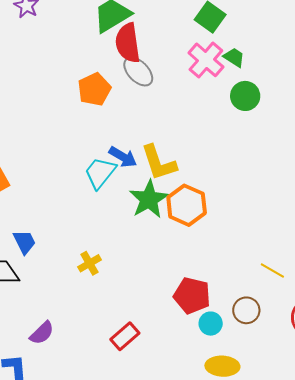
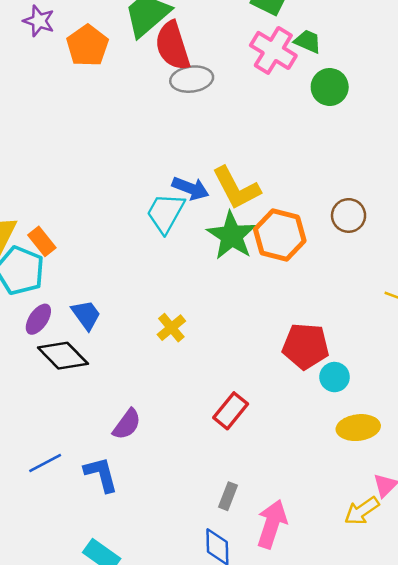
gray ellipse: (138, 72) -> (192, 79), turned -44
orange pentagon: (94, 89) -> (87, 46), moved
brown circle: (246, 310) -> (349, 215), moved

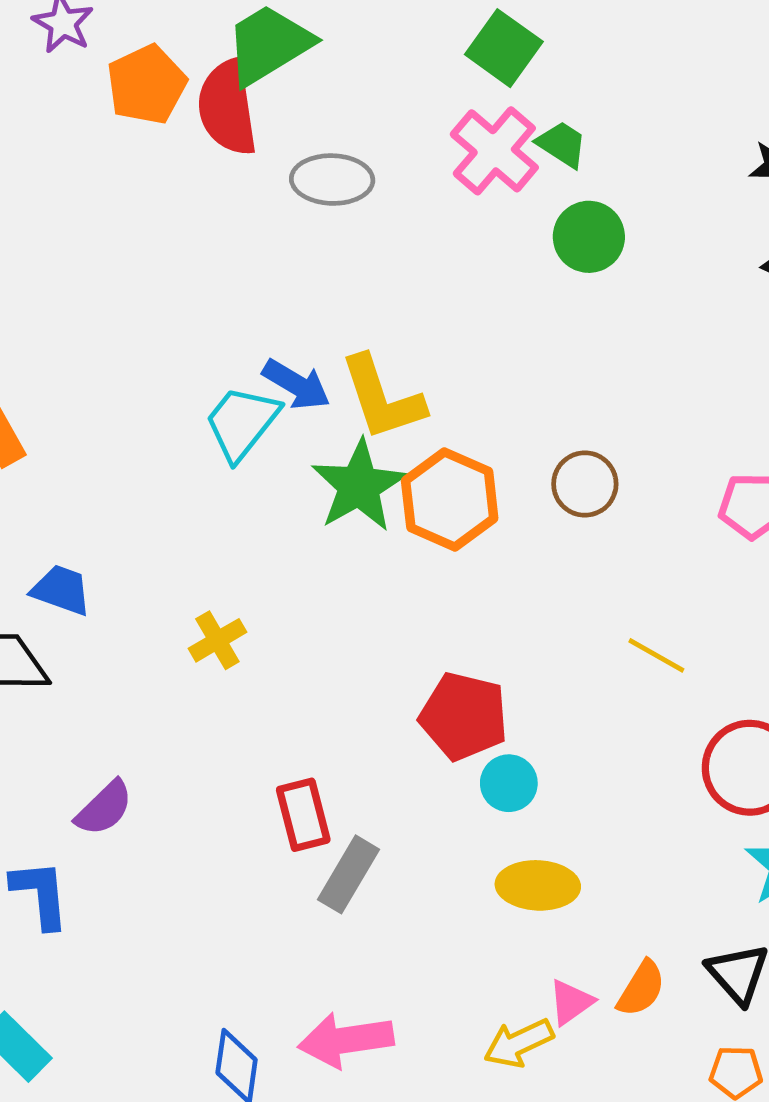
red semicircle: (173, 46) -> (227, 108), moved
blue trapezoid: (86, 315) -> (61, 590), turned -44
red rectangle: (231, 411) -> (303, 815), turned -63
gray rectangle: (228, 496) -> (349, 874), moved, size x1.4
pink arrow: (272, 524) -> (346, 1040), turned -126

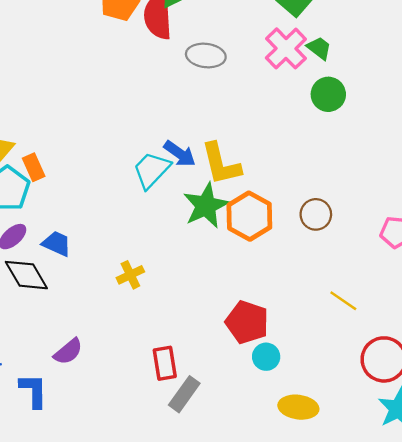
yellow ellipse: (538, 885) -> (298, 407), moved

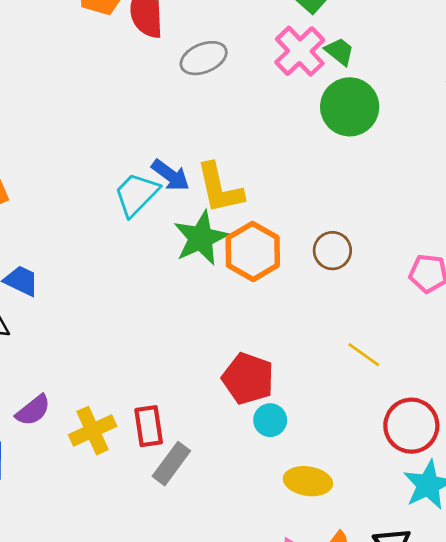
gray ellipse: (206, 56) -> (204, 58), turned -30
green circle: (328, 94) -> (350, 107), size x1.4
yellow cross: (130, 275) -> (93, 431), moved, size x1.4

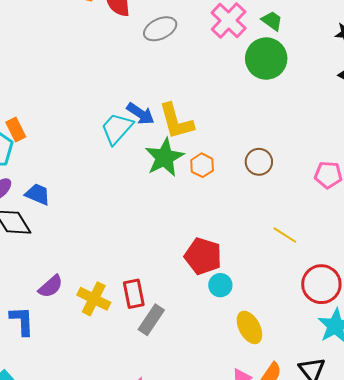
green trapezoid: (339, 51) -> (272, 21), moved
orange hexagon: (253, 251) -> (202, 165), size x0.6
yellow cross: (93, 431) -> (94, 299), turned -36
yellow ellipse: (308, 481) -> (249, 327), turned 56

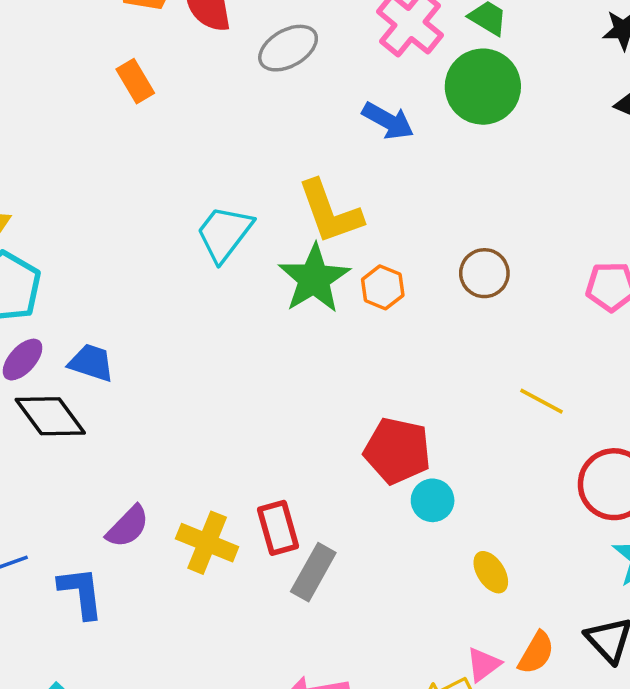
blue arrow: (141, 114) -> (388, 121), moved
orange rectangle: (16, 129) -> (135, 81), moved
yellow ellipse: (249, 327) -> (491, 572), size x0.7

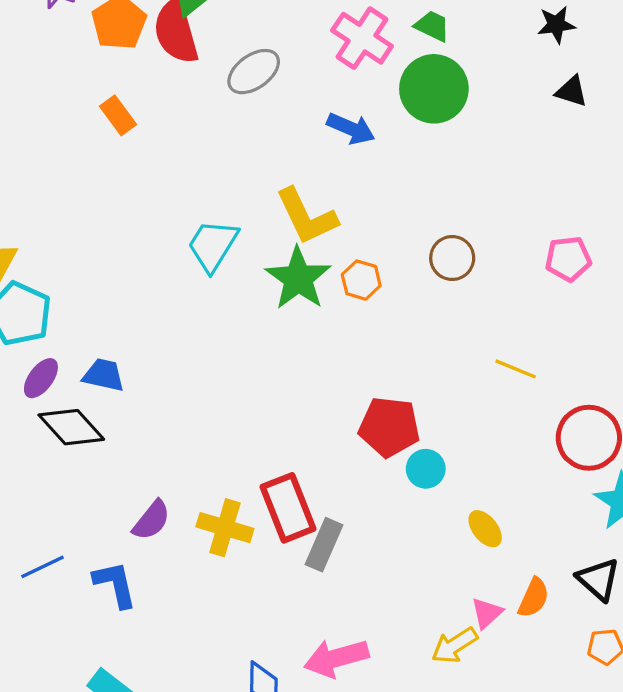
red rectangle: (278, 528) -> (288, 508), size x1.4

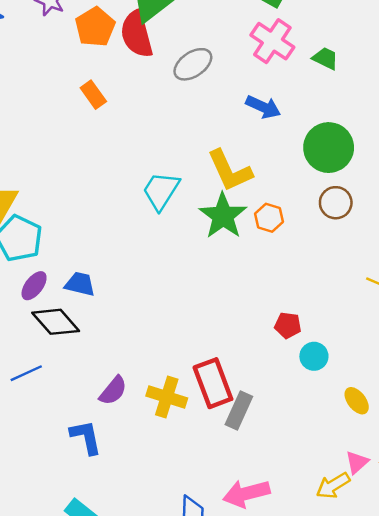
green trapezoid: (432, 26) -> (325, 58), moved
green circle: (434, 89) -> (329, 148), moved
red pentagon: (389, 427) -> (288, 325), size x0.6
blue line: (43, 567) -> (26, 373), moved

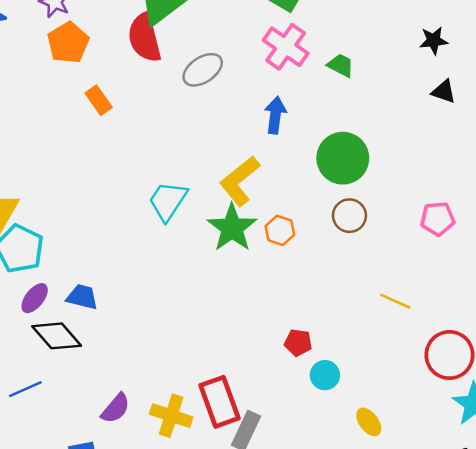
orange pentagon: (95, 27) -> (68, 43), moved
blue arrow: (263, 107) -> (275, 115), turned -108
yellow L-shape: (230, 171) -> (240, 181), turned 75

